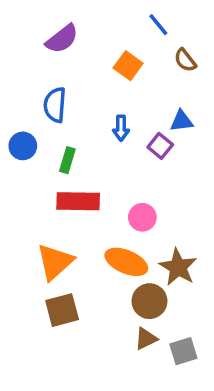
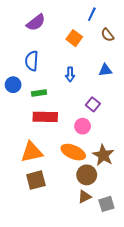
blue line: (158, 25) -> (92, 14), turned 64
purple square: (160, 146) -> (93, 104), moved
green rectangle: (67, 160) -> (39, 93), turned 64
orange triangle: (55, 262) -> (32, 152), turned 30

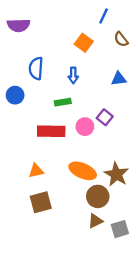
purple semicircle: (36, 22) -> (19, 25), moved, turned 36
blue arrow: (70, 74) -> (73, 75), moved
green rectangle: (39, 93) -> (63, 102), moved
pink circle: (83, 126) -> (85, 127), moved
orange triangle: (32, 152) -> (36, 171), size x0.6

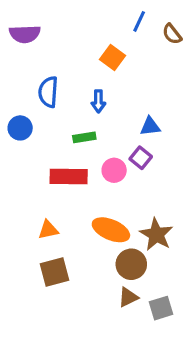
brown semicircle: (121, 39) -> (172, 34), moved
blue triangle: (119, 79) -> (150, 126), moved

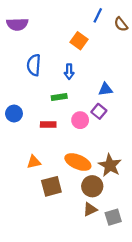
blue circle: (20, 128) -> (14, 114), moved
red rectangle: (69, 177) -> (48, 125), size x0.6
brown square: (55, 272) -> (51, 186), moved

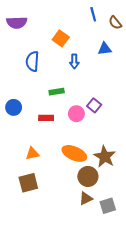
blue line: (98, 15) -> (93, 14), turned -40
orange square: (79, 41) -> (61, 38), moved
blue arrow: (69, 72) -> (74, 61), moved
blue triangle: (105, 89) -> (105, 49), moved
brown square: (51, 186) -> (28, 183), moved

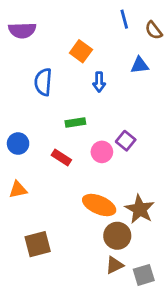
red rectangle: (46, 118) -> (61, 157), turned 32
orange triangle: (32, 153) -> (18, 190), moved

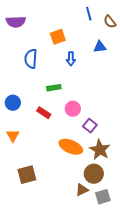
orange square: (81, 51) -> (58, 37), turned 35
purple square: (126, 141) -> (90, 126), moved
orange triangle: (18, 190) -> (13, 136), turned -48
brown circle: (117, 236) -> (94, 174), moved

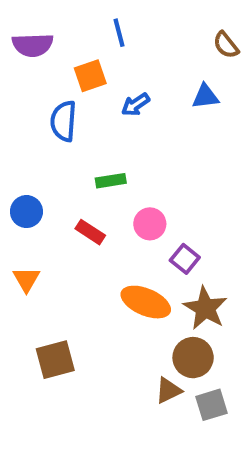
blue line: (89, 14) -> (119, 33), moved
orange square: (58, 37) -> (90, 76), moved
blue arrow: (71, 59) -> (135, 105), moved, turned 56

